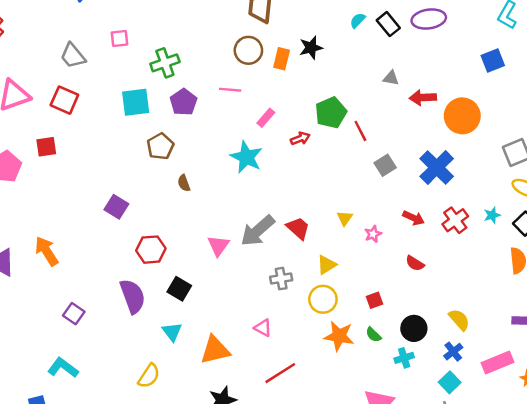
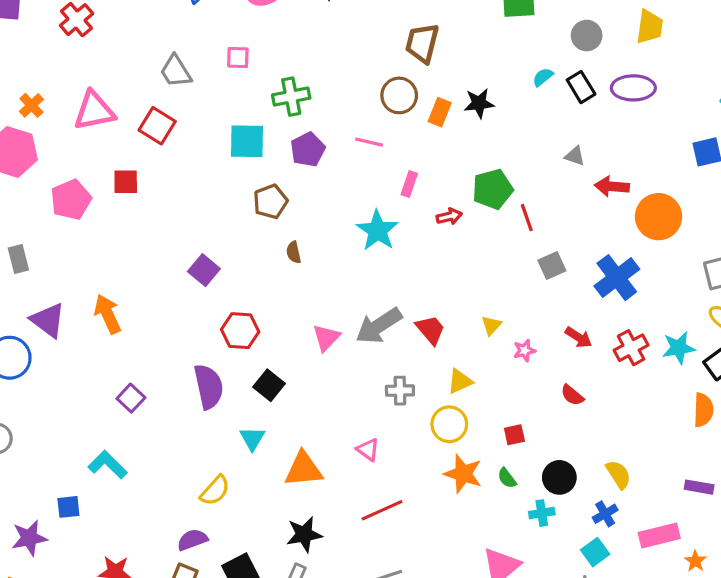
pink rectangle: (266, 118) -> (409, 184), turned -30
cyan star: (492, 215) -> (679, 348), size x1.5

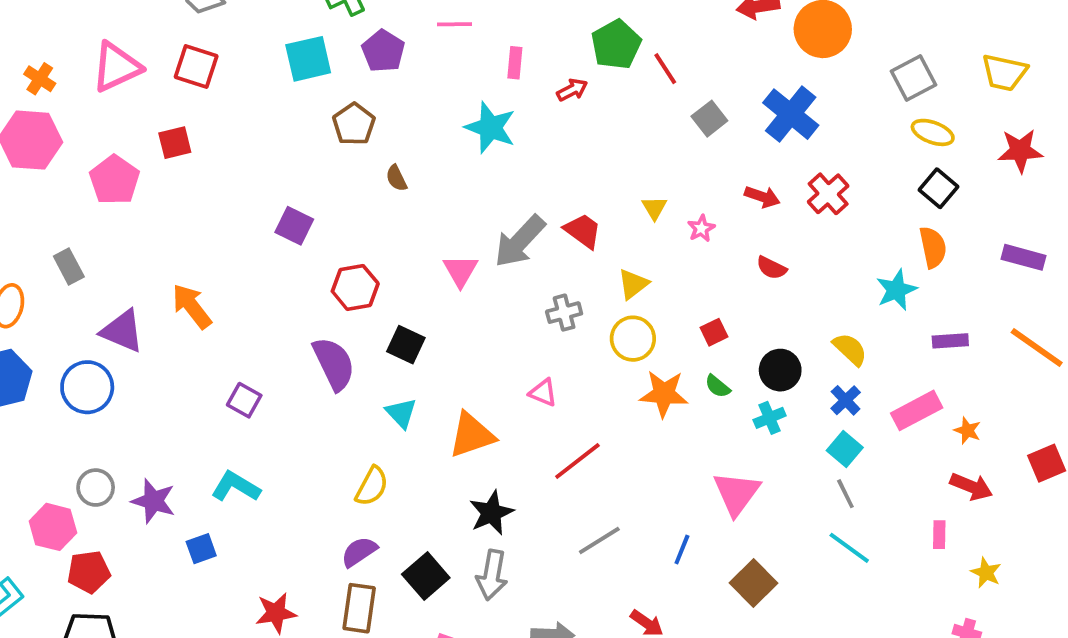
cyan star: (679, 348) -> (896, 290), moved
purple star: (29, 538) -> (153, 501), moved, turned -30

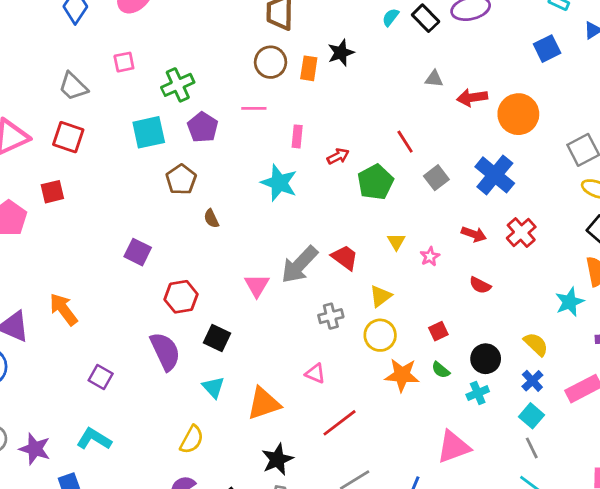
green pentagon: (616, 44) -> (375, 182), moved
pink triangle: (736, 493) -> (453, 447), turned 33

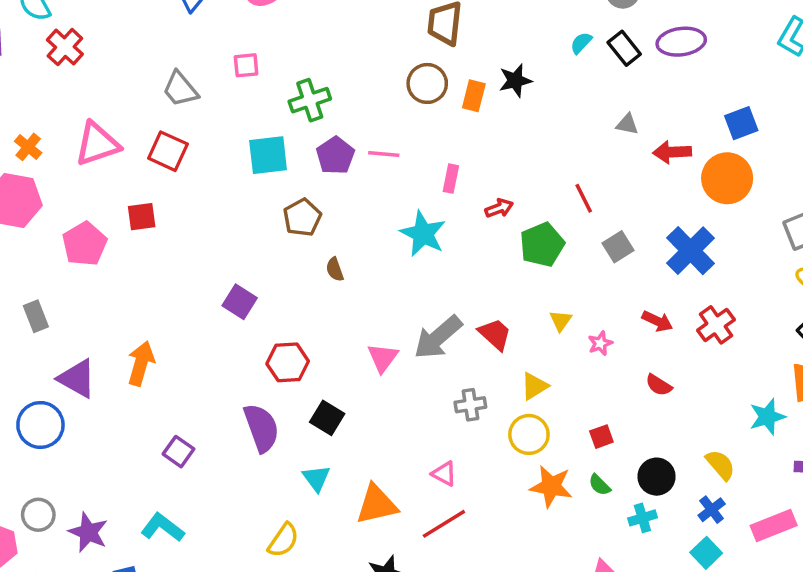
blue square: (547, 49) -> (741, 123), moved
pink line: (254, 108) -> (384, 154), moved
orange arrow: (64, 309) -> (141, 363), turned 48
red line: (340, 423) -> (444, 524), moved

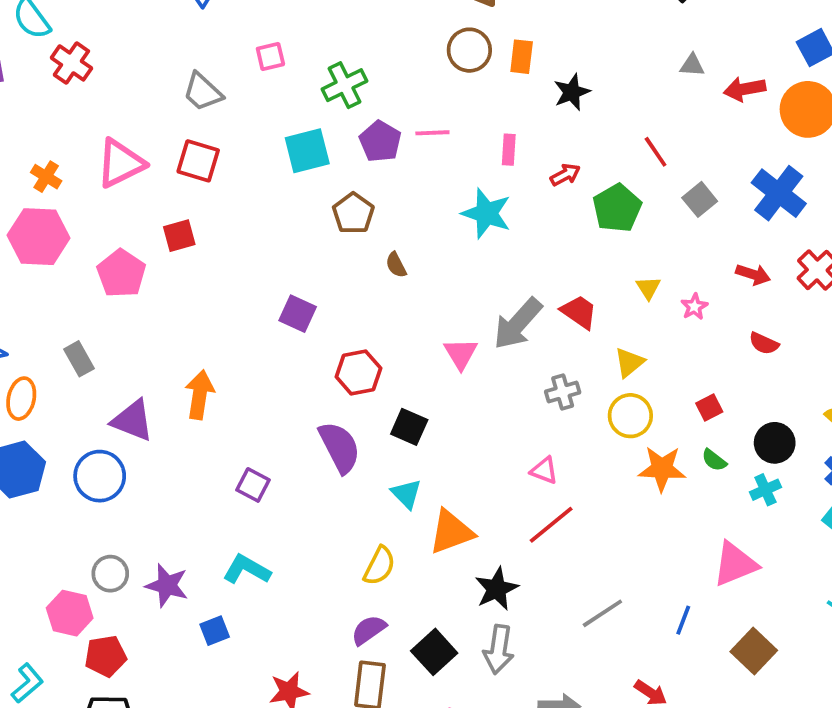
black star: (515, 80) -> (572, 92), moved
orange triangle: (377, 504) -> (451, 532), moved

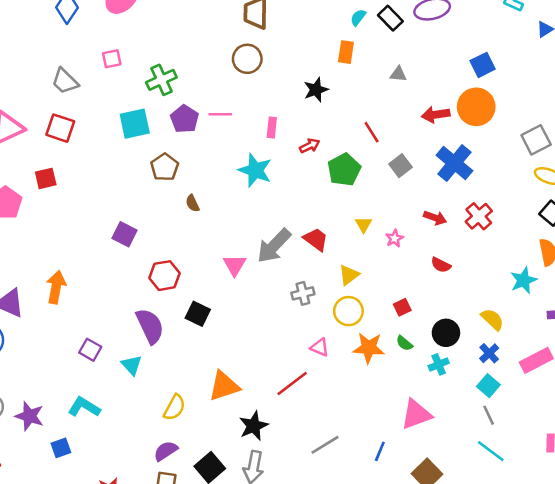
orange rectangle: (522, 57) -> (346, 52), moved
red arrow: (745, 89) -> (436, 115), moved
pink triangle: (544, 470) -> (320, 347), moved
cyan triangle: (406, 494) -> (132, 365), moved

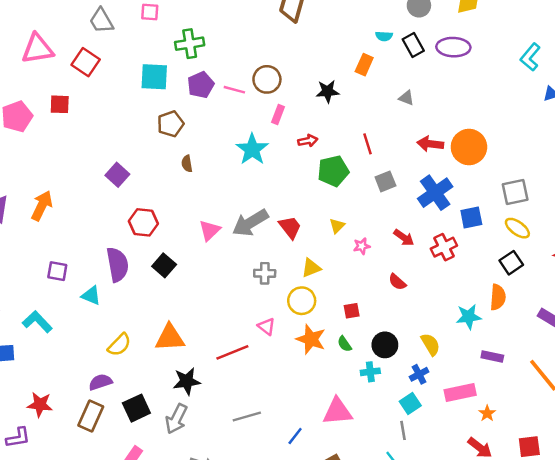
cyan semicircle: (358, 17) -> (384, 36), turned -140
brown circle: (247, 59) -> (267, 79), moved
blue square: (483, 65) -> (471, 217), moved
purple square: (90, 350) -> (57, 271), turned -35
cyan triangle: (132, 365) -> (91, 296), turned -40

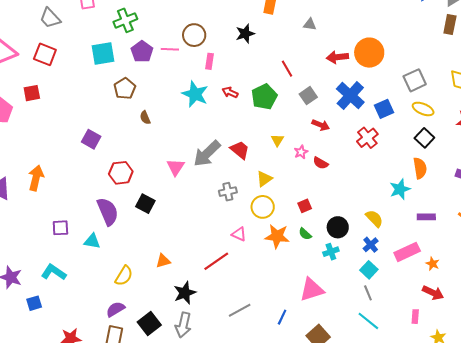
red arrow: (308, 141) -> (230, 92), moved, turned -133
red arrow: (404, 238) -> (321, 125), moved
red semicircle: (397, 282) -> (321, 163), moved
orange triangle: (170, 338) -> (163, 261), size x0.6

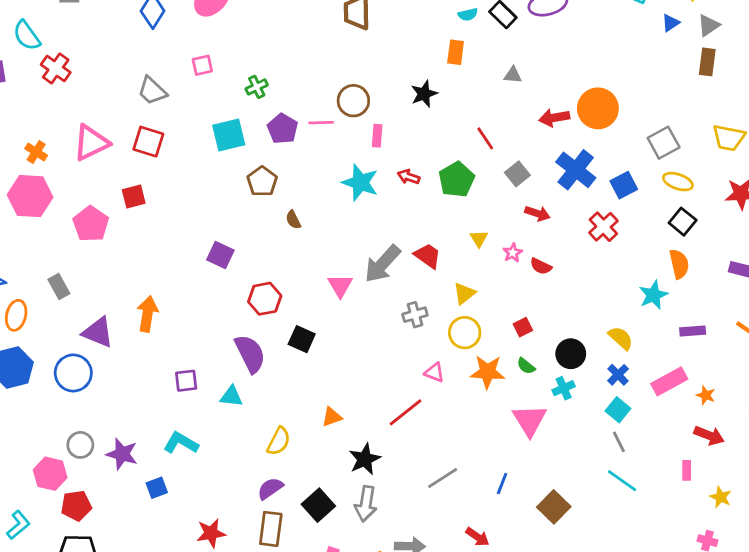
green cross: (125, 20) -> (257, 87), size x0.7
pink triangle: (312, 290) -> (530, 420), moved, turned -40

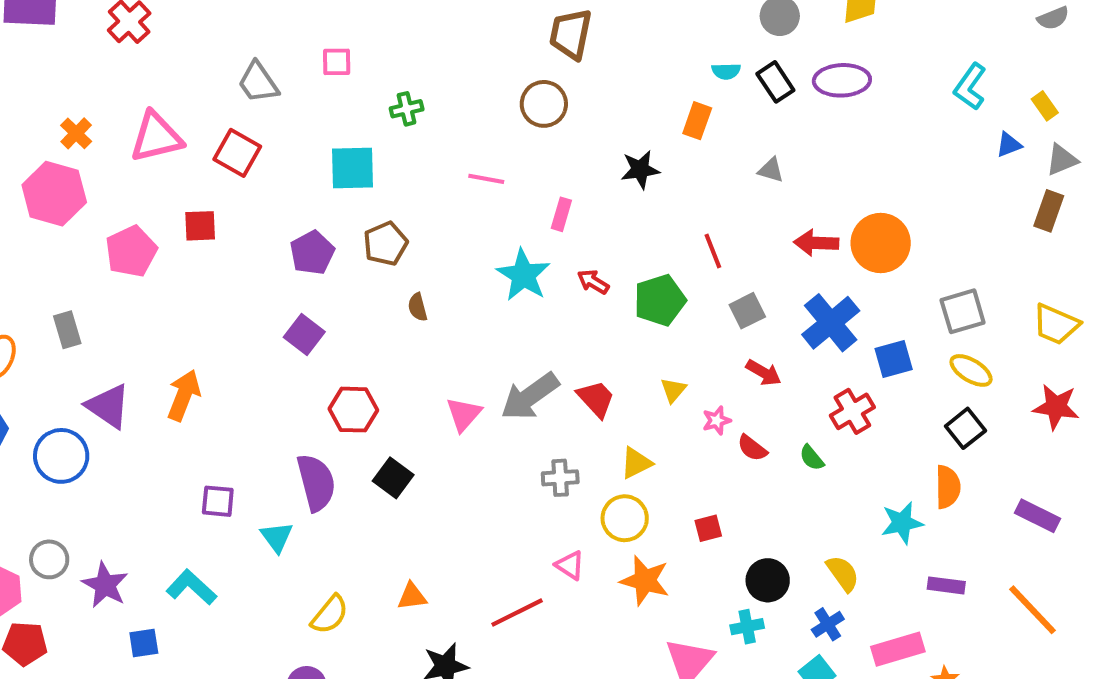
brown circle: (353, 101) -> (544, 104), moved
purple pentagon: (283, 129) -> (312, 253), moved
green semicircle: (526, 366) -> (812, 458), moved
cyan triangle: (231, 396) -> (277, 537), turned 35

